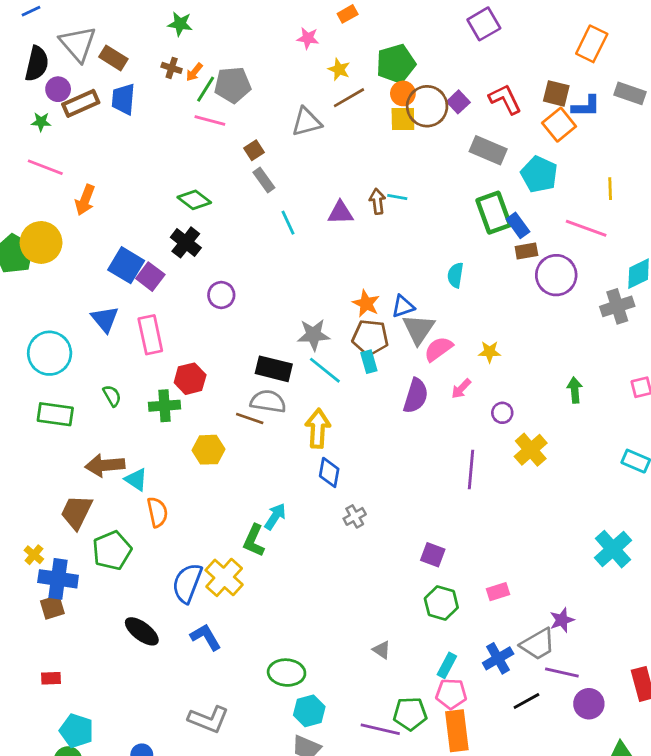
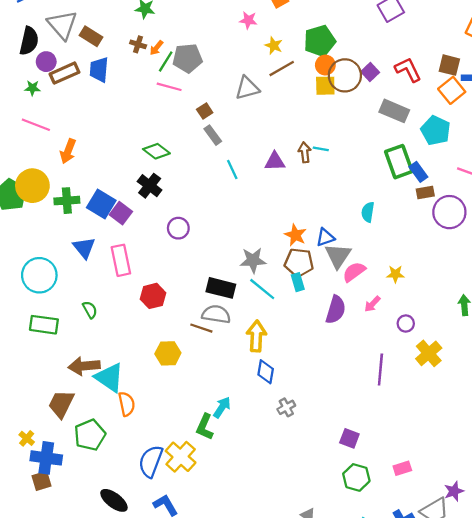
green cross: (164, 406) -> (67, 201), moved
cyan triangle: (136, 480) -> (109, 377), size x1.6

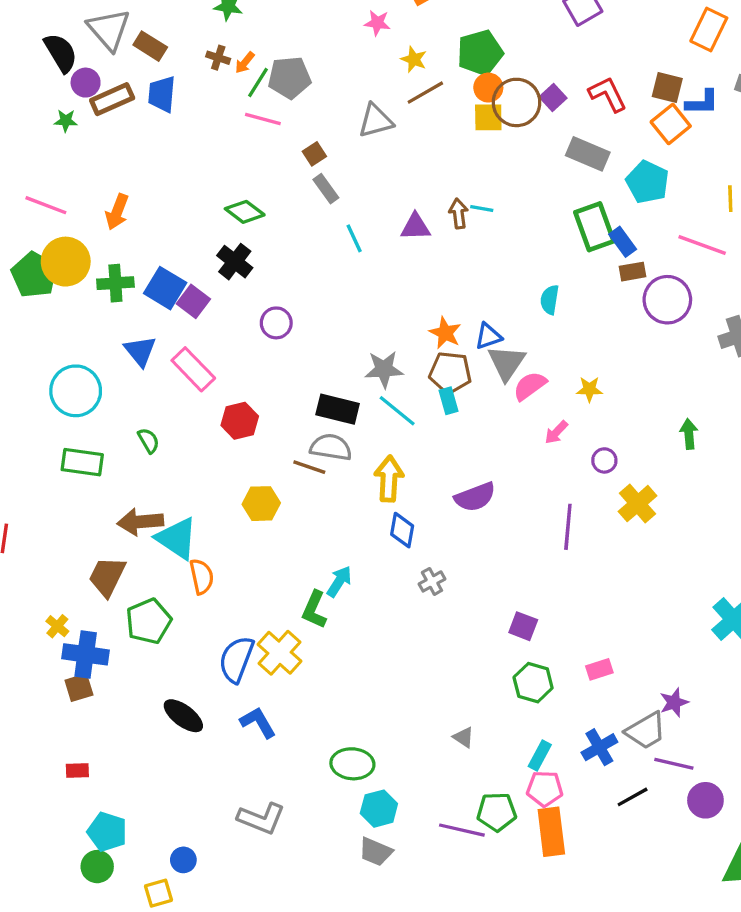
black semicircle: (29, 41) -> (61, 53), turned -44
pink line: (36, 125) -> (46, 205), moved
pink rectangle: (121, 260) -> (193, 369), turned -32
purple semicircle: (336, 310) -> (475, 497), moved, turned 52

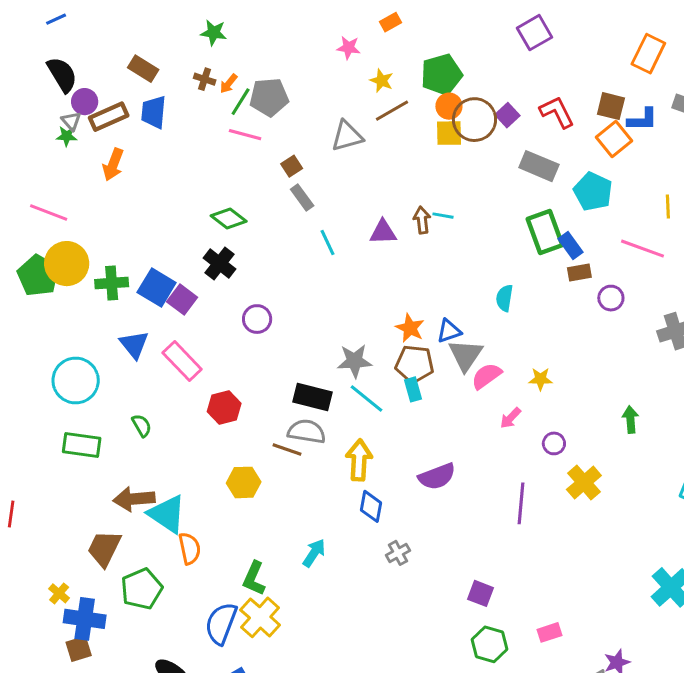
gray triangle: (109, 30) -> (71, 121), moved, size x0.5
orange arrow: (117, 212) -> (113, 165), moved
purple circle: (667, 300) -> (611, 298), size x0.6
green L-shape: (314, 610) -> (254, 578), moved

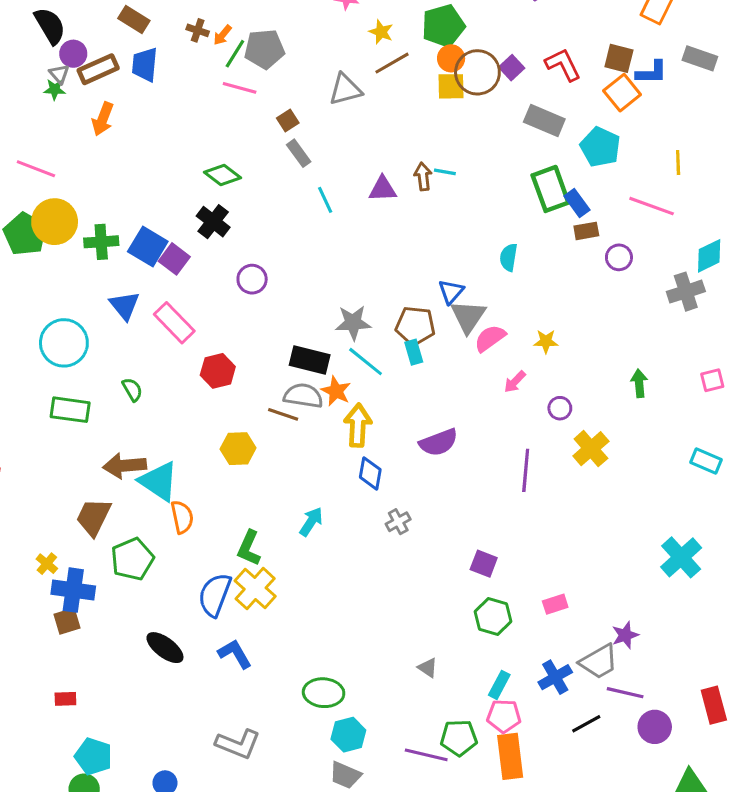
orange star: (410, 328) -> (336, 391), moved
blue triangle: (449, 331) -> (451, 292), turned -30

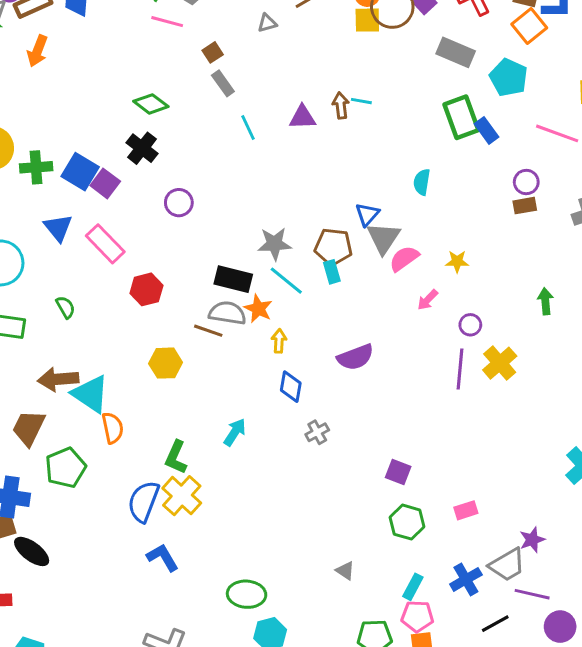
gray triangle: (345, 89) -> (267, 23), size x0.6
brown rectangle: (586, 231) -> (525, 206), moved
yellow arrow: (358, 425) -> (279, 341), size x0.6
purple line: (526, 470) -> (460, 369), moved
black ellipse: (165, 648) -> (32, 551), moved

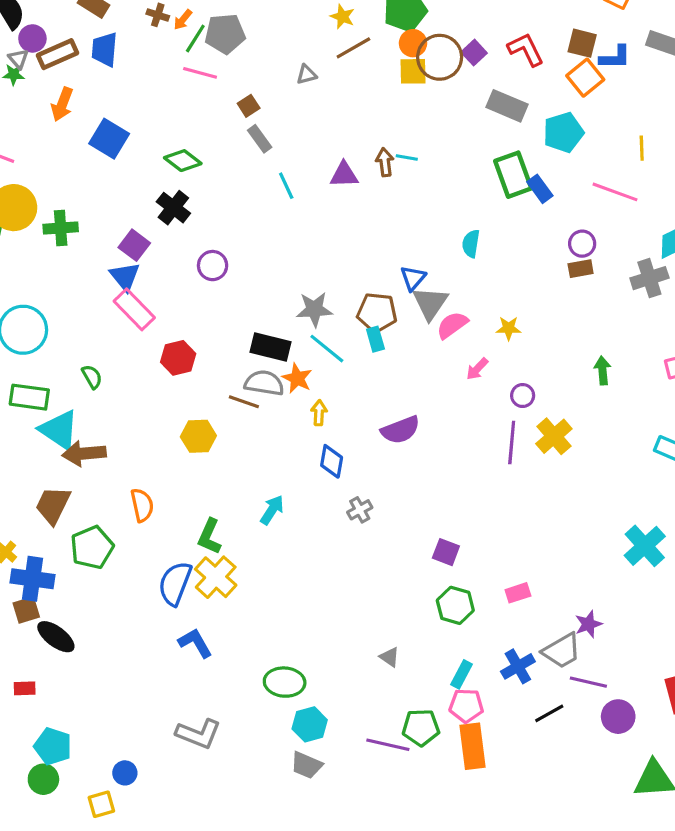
cyan pentagon: (509, 77) -> (563, 132), turned 30
blue square: (80, 172) -> (109, 139), moved
blue triangle: (58, 228) -> (125, 277), moved
cyan triangle: (90, 394) -> (59, 430), moved

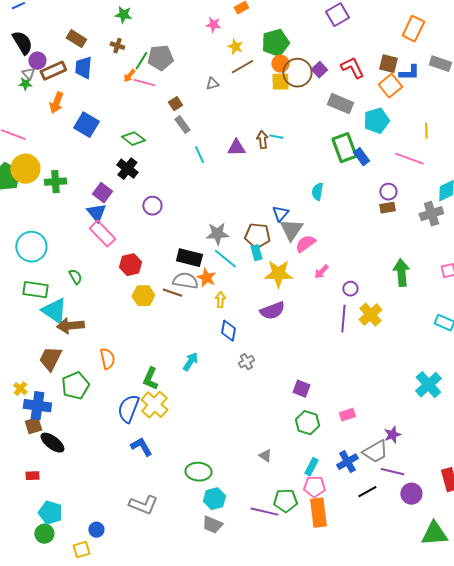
orange arrow: (183, 20) -> (129, 76), moved
yellow star: (509, 328) -> (278, 274), moved, size x1.8
green arrow: (602, 370) -> (401, 273), size x1.5
yellow hexagon: (198, 436) -> (143, 296), moved

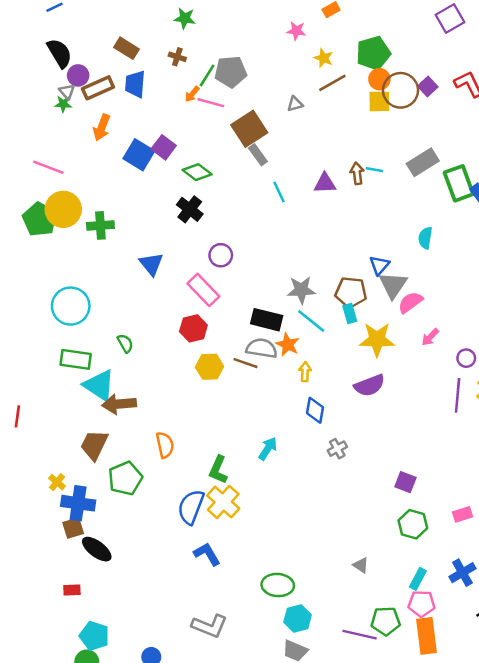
brown square: (175, 104) -> (249, 129), size x2.0
gray rectangle: (340, 104) -> (423, 162), moved, turned -55
purple square: (102, 193) -> (164, 147), moved
pink rectangle: (102, 234) -> (203, 290), moved

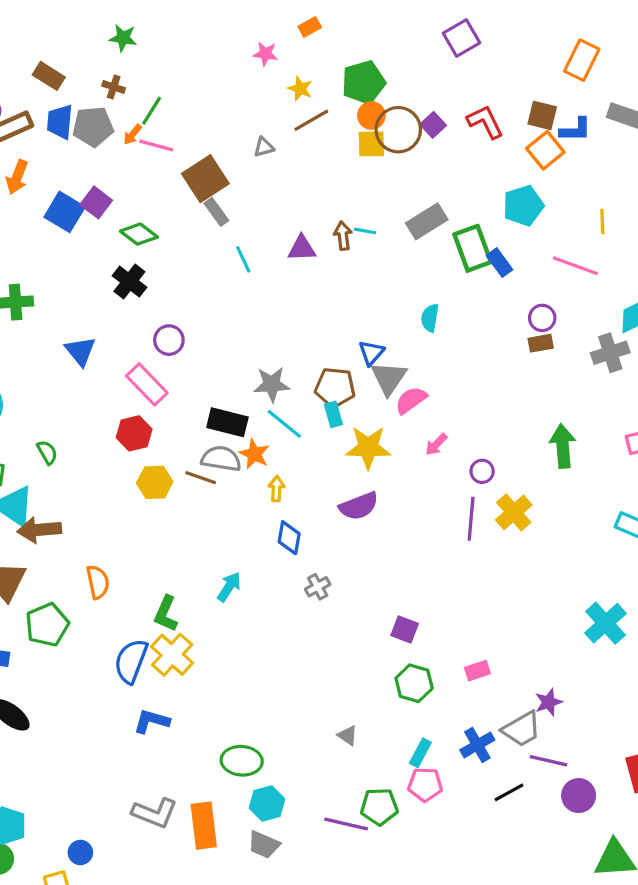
gray pentagon: (231, 72) -> (93, 127), moved
blue L-shape: (207, 554) -> (152, 721), turned -44
orange rectangle: (427, 636) -> (204, 826), moved

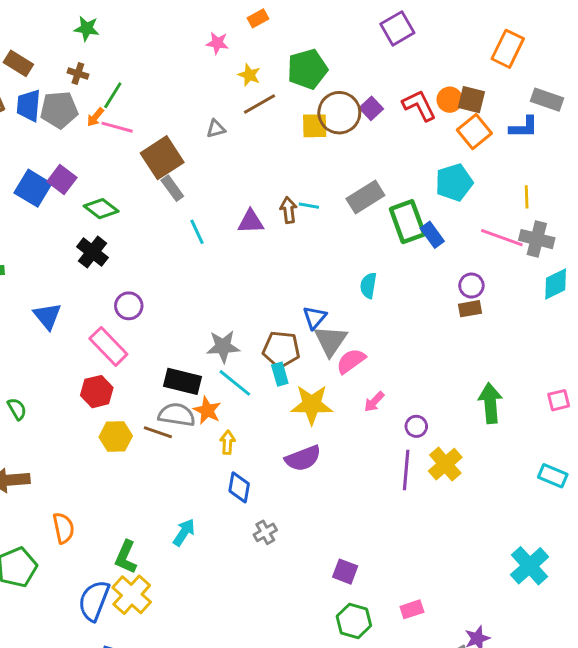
orange circle: (371, 115) -> (450, 100), moved
blue L-shape: (575, 130) -> (524, 127), moved
gray cross: (610, 353) -> (537, 239), moved, turned 32

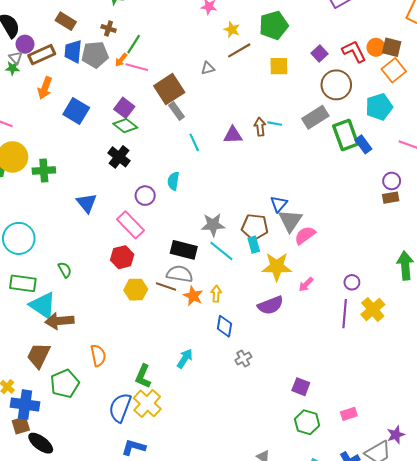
brown circle: (339, 113) -> (336, 85), moved
purple square: (62, 180) -> (124, 108), moved
cyan semicircle: (368, 286) -> (173, 181), moved
pink arrow: (374, 402) -> (306, 284), moved
orange star: (207, 410) -> (193, 296), moved

